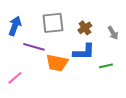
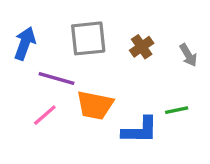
blue L-shape: (84, 52) -> (140, 130), moved
pink line: (15, 78) -> (45, 115), moved

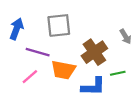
brown cross: (142, 47) -> (94, 52), moved, size x1.6

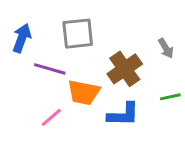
green line: (118, 73) -> (170, 97), moved
pink line: (30, 77) -> (51, 117), moved

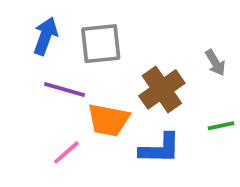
blue arrow: (22, 38) -> (45, 36), moved

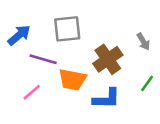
blue arrow: (45, 36) -> (19, 35), moved, turned 30
green line: (221, 126) -> (147, 83), turned -42
pink line: (66, 152) -> (32, 92), moved

